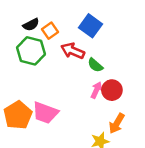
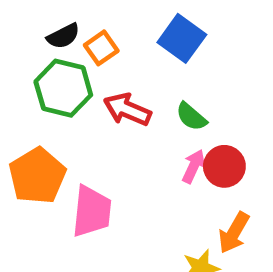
red arrow: (73, 51) -> (127, 109), moved
pink trapezoid: (45, 113) -> (92, 211), turned -104
orange pentagon: (18, 115) -> (37, 176), moved

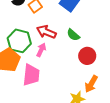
green hexagon: (63, 88) -> (19, 41), moved
pink arrow: (194, 166) -> (41, 50), moved

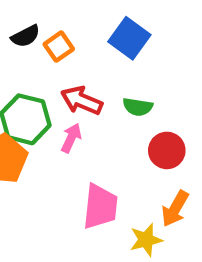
green semicircle: (73, 35) -> (138, 107), turned -32
pink trapezoid: (31, 75) -> (100, 207), moved

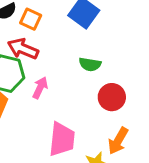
orange square: (59, 47) -> (31, 19), turned -30
red arrow: (82, 101) -> (23, 49), moved

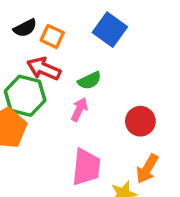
green semicircle: (90, 64) -> (90, 81), moved, turned -35
pink arrow: (40, 88) -> (79, 109), moved

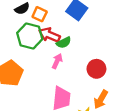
red arrow: (44, 69) -> (49, 35), moved
green hexagon: (25, 96) -> (30, 36), moved

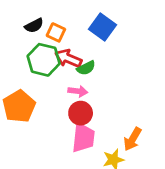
pink arrow: (57, 61) -> (78, 91), turned 72
red circle: (96, 69) -> (81, 113), moved

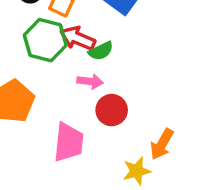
red circle: (81, 113) -> (112, 110), moved
pink trapezoid: (83, 138) -> (69, 142), moved

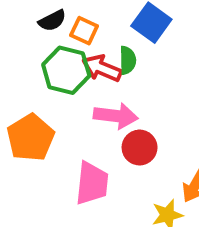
green semicircle: (101, 51) -> (128, 60), moved, turned -65
pink arrow: (90, 81) -> (116, 116), size x1.5

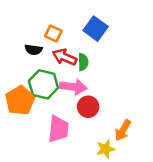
black semicircle: (52, 21) -> (34, 50), moved, turned 35
green semicircle: (128, 60) -> (83, 62), moved
green hexagon: (66, 70) -> (43, 84), moved

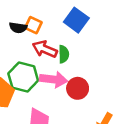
black semicircle: (34, 50) -> (18, 28), moved
red circle: (88, 107) -> (78, 88), moved

